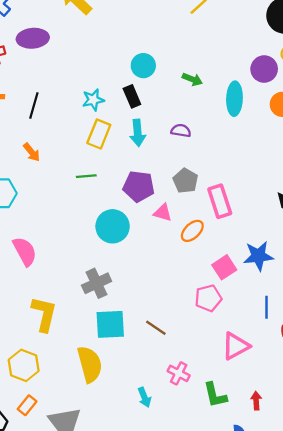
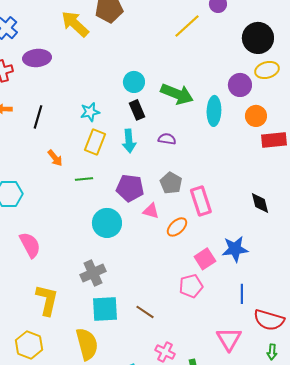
green arrow: (192, 79) -> (177, 94), size x1.8
black rectangle: (132, 96) -> (137, 110), moved
orange arrow: (32, 152) -> (55, 158), moved
pink triangle: (236, 346) -> (229, 339), moved, turned -32

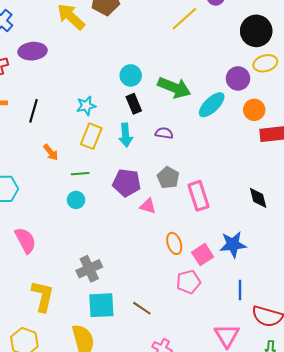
cyan ellipse: (214, 111) -> (212, 105), turned 44
cyan circle: (107, 223) -> (76, 200), moved, size x0.6
orange ellipse: (177, 227) -> (174, 243), moved, turned -65

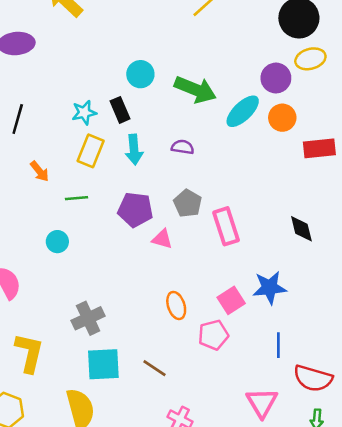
black rectangle: (134, 104) -> (120, 110), moved
orange circle: (254, 110) -> (282, 118), moved
cyan circle: (76, 200) -> (57, 242), moved
orange ellipse: (174, 243) -> (176, 306), moved

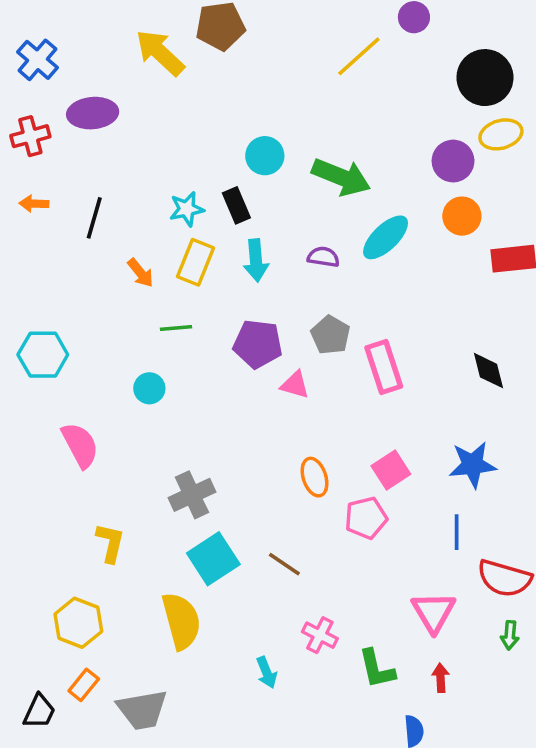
cyan ellipse: (243, 111) -> (386, 237), moved
orange arrow: (39, 171) -> (140, 273), moved
blue star: (270, 288) -> (473, 465), moved
yellow L-shape: (29, 353) -> (110, 543), size x0.7
cyan square: (103, 364) -> (213, 559), turned -30

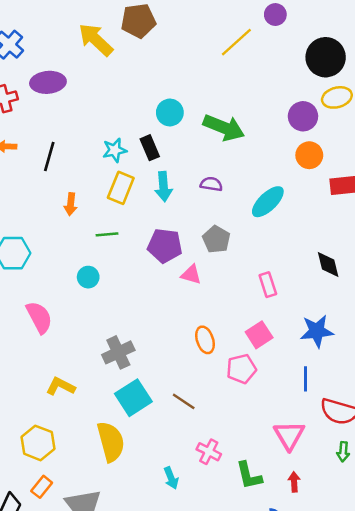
cyan ellipse: (386, 237) -> (268, 202), moved
orange arrow: (140, 273) -> (71, 204), moved, turned 45
pink rectangle: (384, 367) -> (268, 285), moved, size x0.7
yellow L-shape: (110, 543) -> (61, 386), turned -76

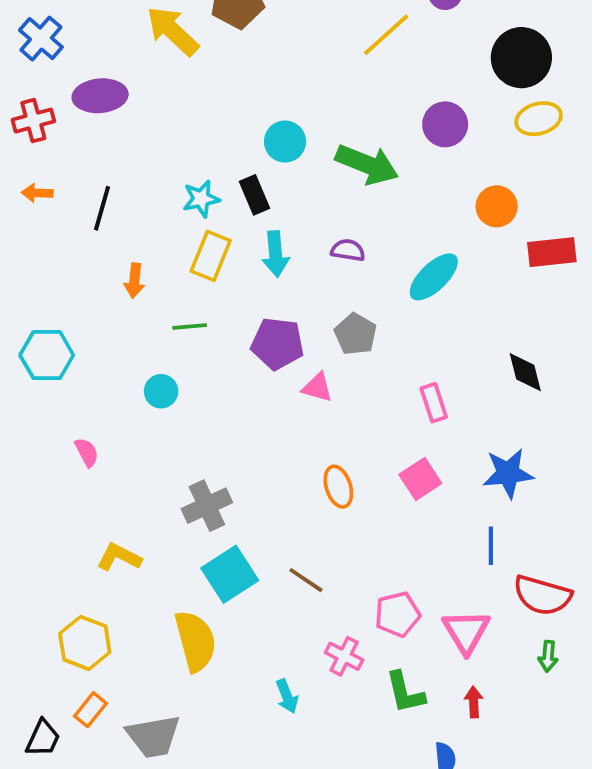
purple circle: (303, 116) -> (445, 124), moved
pink semicircle: (39, 317) -> (87, 452), size x0.6
pink pentagon: (241, 369) -> (397, 614), moved

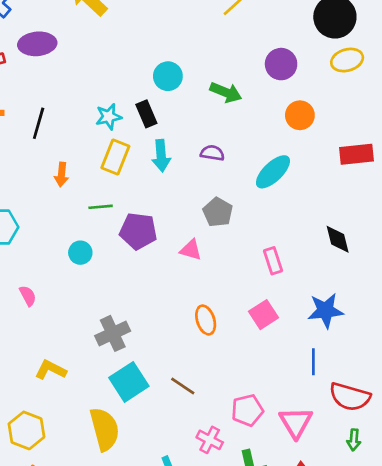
green arrow: (367, 164) -> (226, 92), size x0.7
orange circle: (497, 206) -> (300, 115), moved
purple pentagon: (277, 344) -> (138, 231), moved

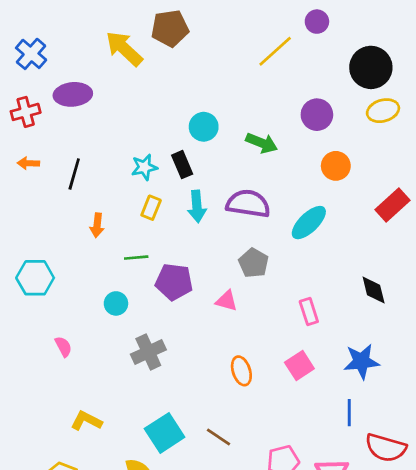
purple semicircle: (212, 153) -> (248, 204), size x1.8
red rectangle: (356, 154) -> (392, 205), turned -36
yellow rectangle: (115, 157) -> (151, 208), size x0.7
gray cross: (113, 333) -> (148, 352), moved

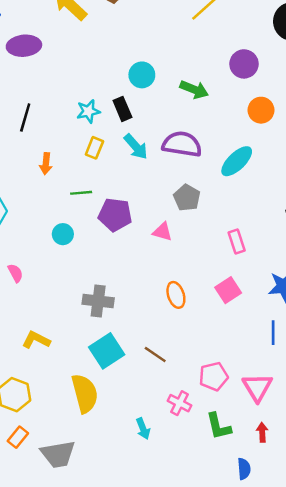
cyan arrow: (197, 206) -> (136, 147), turned -36
gray cross: (148, 352) -> (98, 301), moved, turned 32

